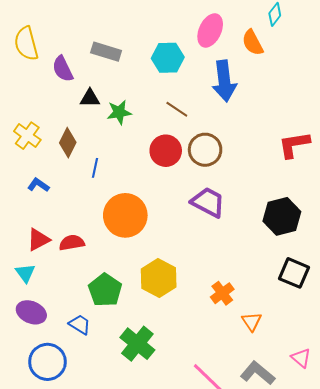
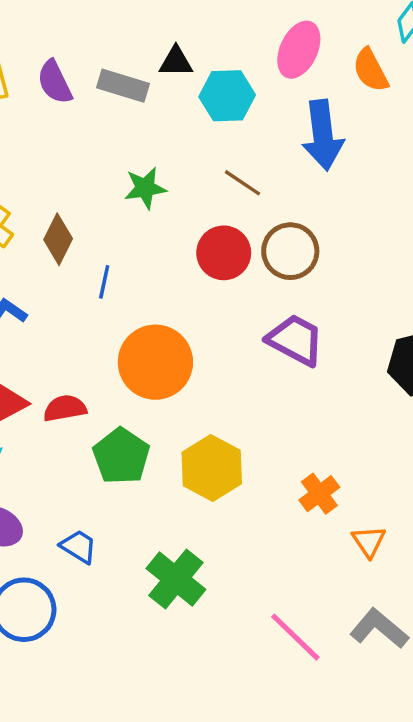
purple semicircle: (63, 69) -> (55, 82), moved
black triangle: (90, 98) -> (176, 62), moved
green pentagon: (105, 290) -> (121, 456), moved

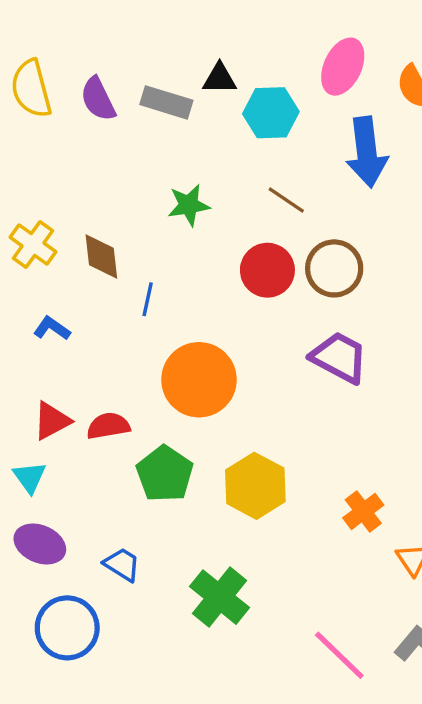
brown diamond: (58, 239) -> (101, 256), turned -33

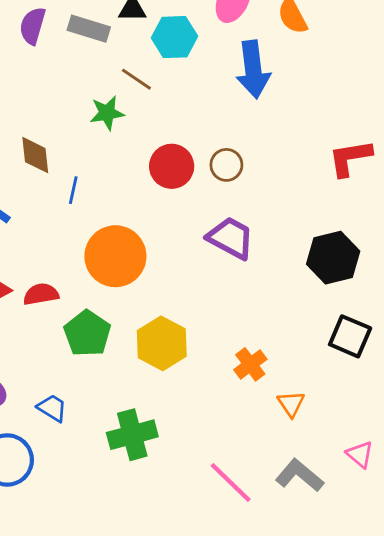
purple semicircle: (98, 99) -> (33, 26), turned 42
brown line: (286, 200) -> (136, 79), moved
brown circle: (334, 268) -> (226, 165), size x0.7
green cross: (220, 597) -> (132, 435), turned 36

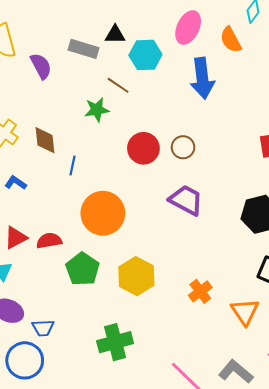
purple semicircle: (33, 26) -> (41, 66), moved, turned 136
orange triangle: (291, 404) -> (245, 312), moved, size x1.4
blue trapezoid: (52, 408) -> (43, 328), moved, turned 145

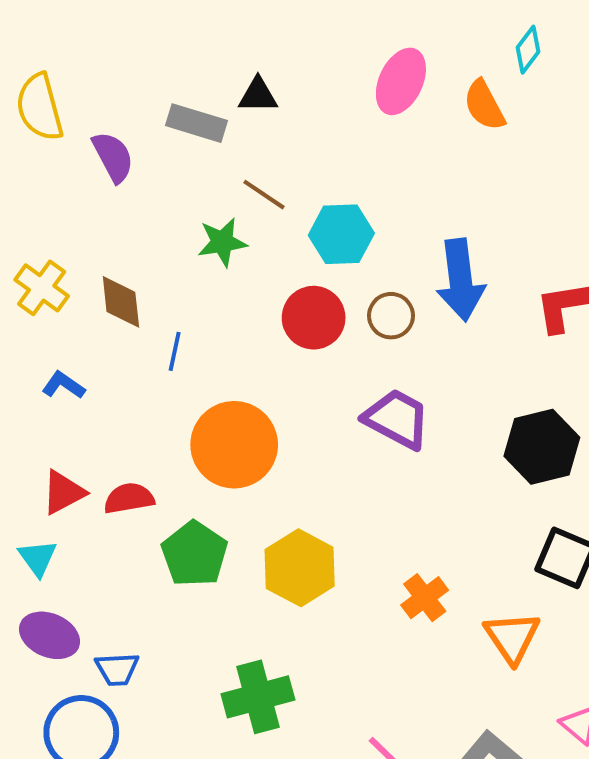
cyan hexagon: (145, 55) -> (341, 234), moved
blue arrow: (202, 78) -> (460, 280), moved

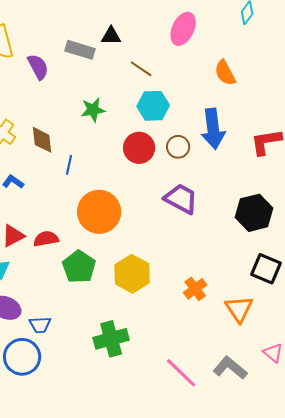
orange semicircle: (484, 105) -> (225, 73), moved
brown line: (264, 195) -> (141, 69), moved

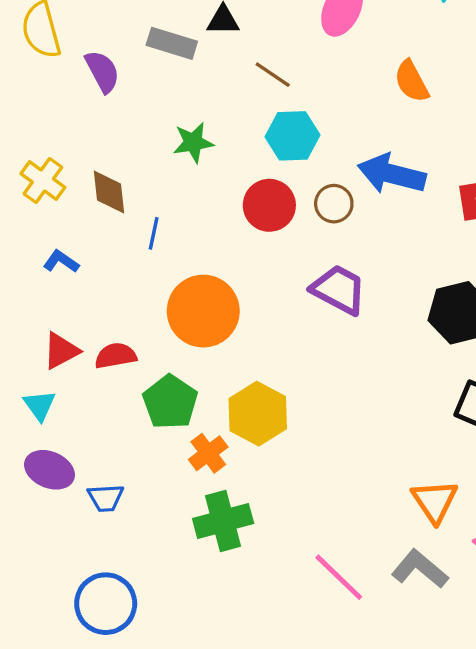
blue arrow: (213, 129) -> (392, 174), turned 111
orange cross: (195, 289) -> (208, 453), moved
orange triangle: (239, 309) -> (435, 501), moved
blue circle: (22, 357) -> (106, 604), moved

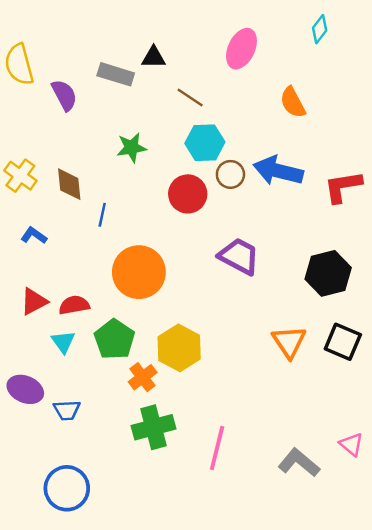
brown circle: (334, 204) -> (230, 174), moved
cyan triangle: (40, 405) -> (63, 342), moved
orange triangle: (435, 501) -> (289, 342), moved
pink line: (339, 577) -> (217, 448), moved, turned 60

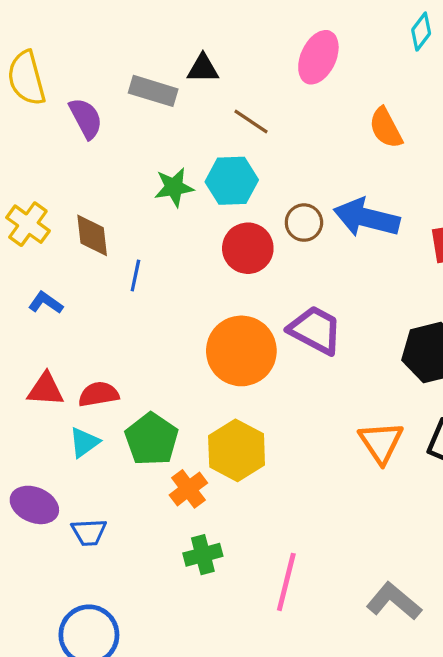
cyan hexagon: (205, 143) -> (232, 181), moved
orange circle: (139, 272) -> (241, 351), moved
red triangle: (34, 301) -> (46, 389), turned 32
cyan triangle: (63, 342) -> (84, 442), turned 30
green cross: (154, 427) -> (203, 555), size x0.7

